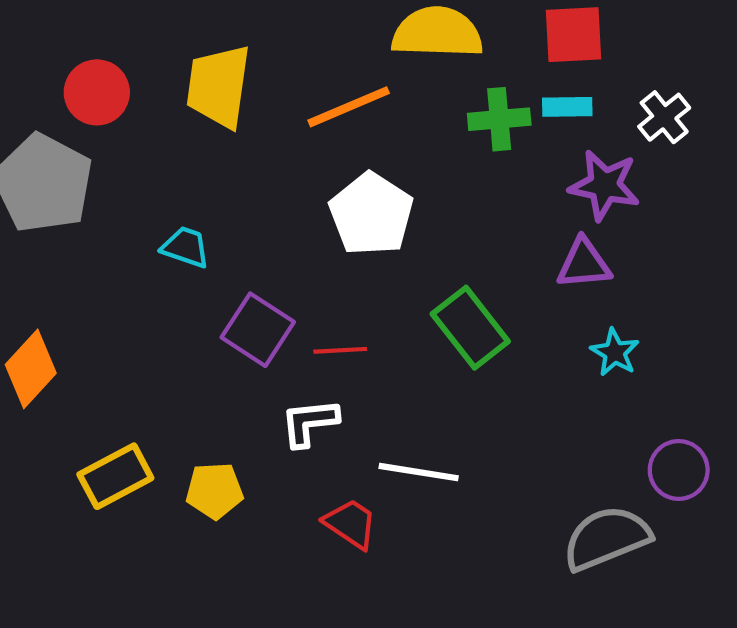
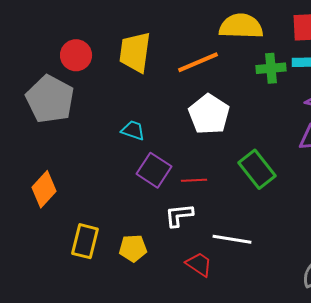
cyan trapezoid: (186, 247) -> (133, 130), moved
yellow rectangle: (115, 476) -> (85, 241), turned -48

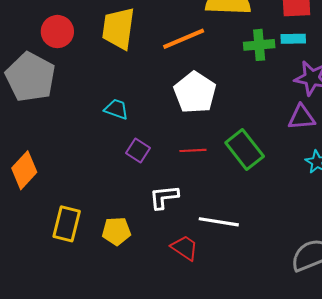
purple square: (154, 170) -> (138, 150), size x0.7
red line: (194, 180) -> (193, 150), moved

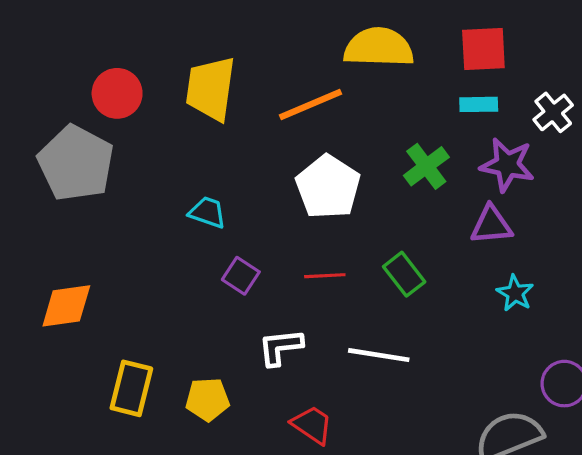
green cross: (259, 45) -> (426, 166), moved, turned -32
green rectangle: (245, 149) -> (404, 274), size x0.7
orange diamond: (24, 170) -> (66, 306), turned 39
white line: (219, 222) -> (379, 355), moved

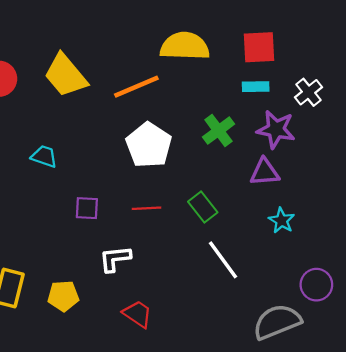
yellow trapezoid: (211, 89) -> (65, 75), turned -48
cyan trapezoid: (207, 212) -> (44, 156), moved
purple square: (241, 276) -> (87, 208), turned -30
white line: (379, 355) -> (223, 260), moved, turned 45

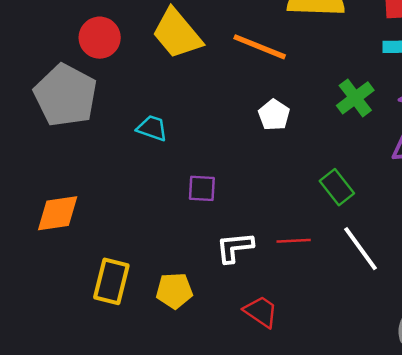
orange line: (136, 87) -> (260, 47), turned 45
white pentagon: (149, 145) -> (274, 115), size x0.6
red line: (147, 208) -> (294, 241), moved

